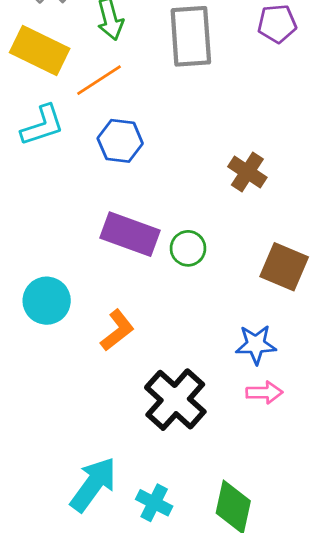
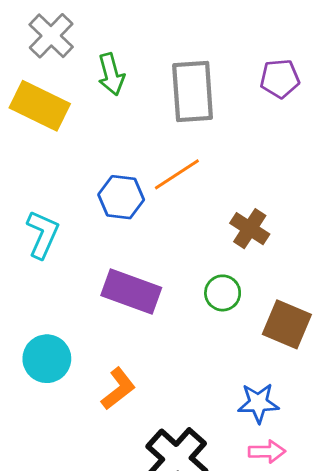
orange line: (99, 80) -> (177, 174), moved
cyan L-shape: (42, 125) -> (43, 234), moved, turned -48
green circle: (188, 248) -> (223, 293), moved

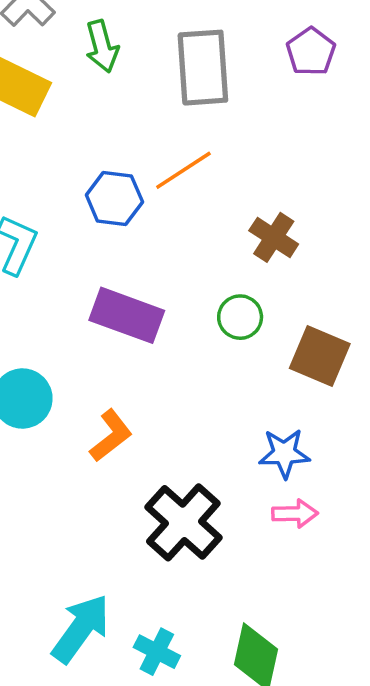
purple pentagon: (280, 79) -> (311, 52), turned -30

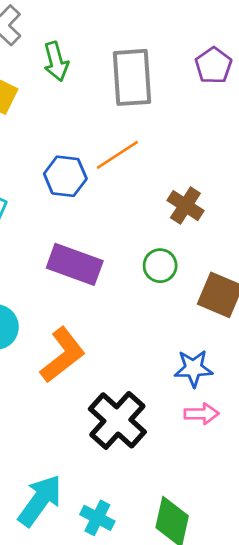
orange L-shape: (111, 436) -> (63, 355), size x1.4

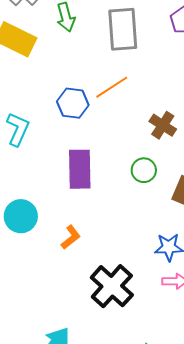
purple rectangle: (75, 264) -> (80, 169), turned 69
orange L-shape: (63, 355) -> (71, 237), size x0.6

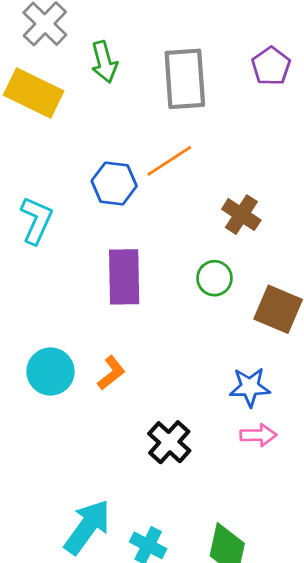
cyan circle: (21, 216) -> (51, 371), moved
black cross: (112, 286) -> (169, 442), size x0.7

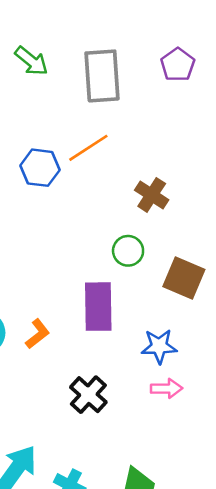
green arrow: (104, 62) -> (31, 61), turned -36
purple rectangle: (124, 277) -> (98, 307), moved

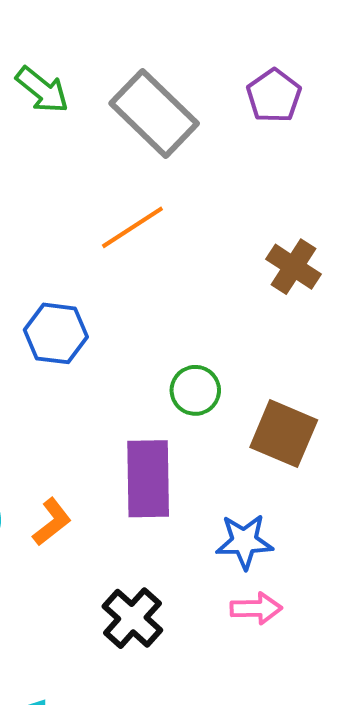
gray rectangle: (102, 76) -> (154, 113), turned -42
blue hexagon: (40, 168) -> (56, 333), moved
brown cross: (152, 195) -> (293, 267), moved

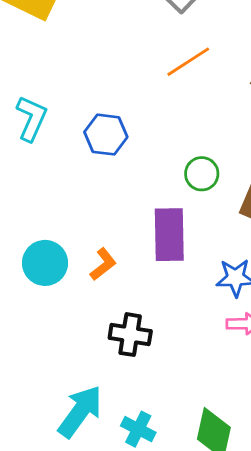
orange line: (132, 227) -> (188, 62), moved
black cross: (132, 618) -> (130, 335), moved, turned -33

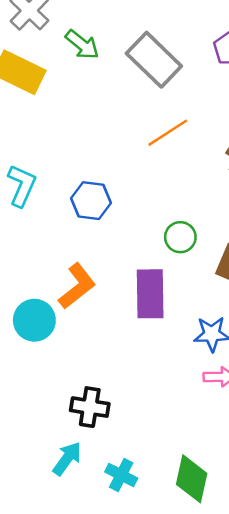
orange L-shape: (103, 264) -> (77, 286), moved, size x1.5
black cross: (130, 335) -> (90, 407), moved
cyan arrow: (80, 412) -> (67, 459), size x0.7

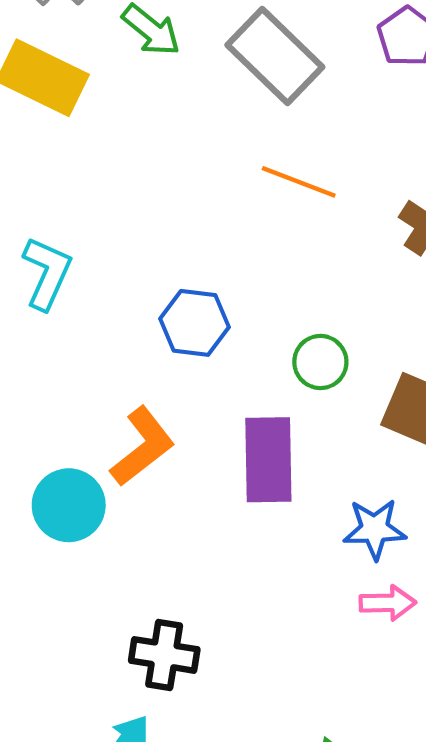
orange line: (168, 133) -> (299, 182), turned 54
blue hexagon: (91, 201) -> (195, 323), moved

